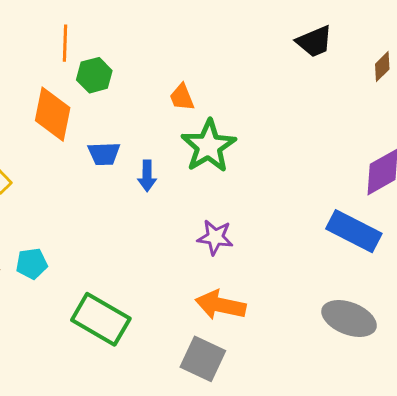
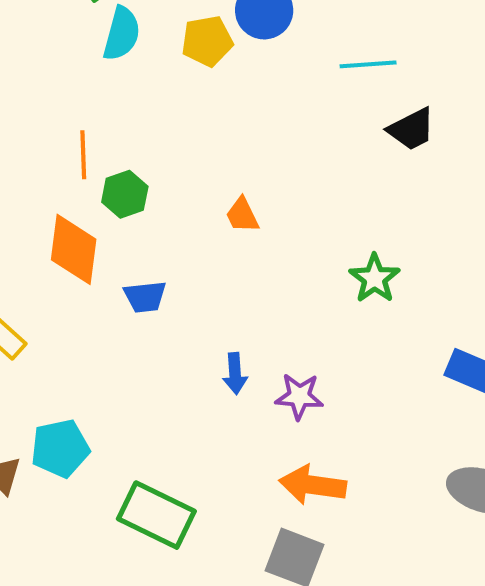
green star: (209, 146) -> (375, 278), moved, size x0.7
blue arrow: (147, 176) -> (235, 373), moved
cyan pentagon: (32, 264) -> (60, 448), size x1.4

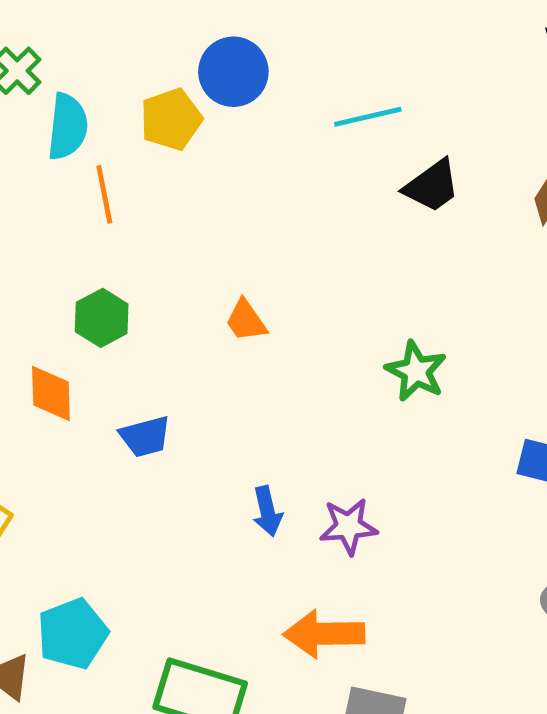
orange line: (83, 155) -> (104, 194), moved
orange diamond: (74, 249) -> (51, 393), size x0.7
orange arrow: (313, 485) -> (324, 634), moved

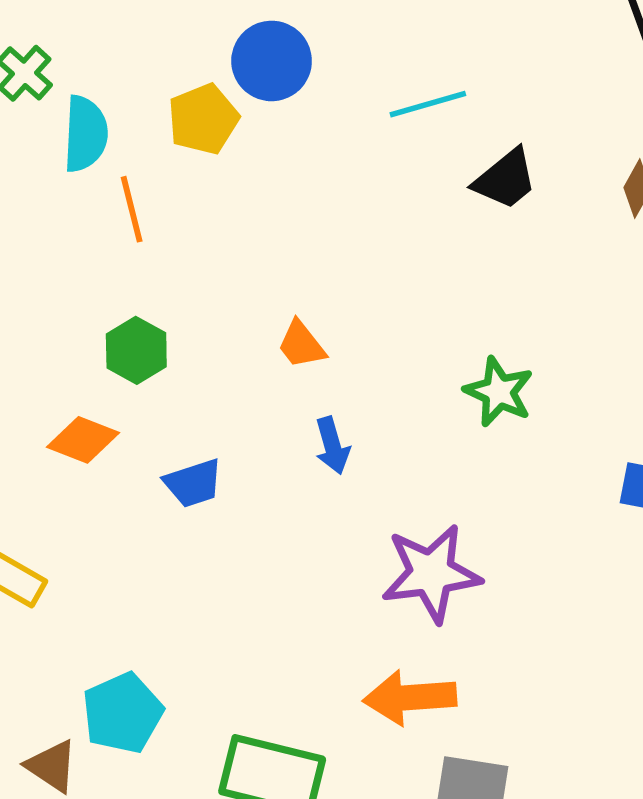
orange diamond: (51, 393) -> (83, 440), turned -64
blue arrow: (267, 511) -> (332, 446), moved
purple star: (348, 526) -> (431, 573), size x1.5

